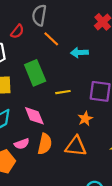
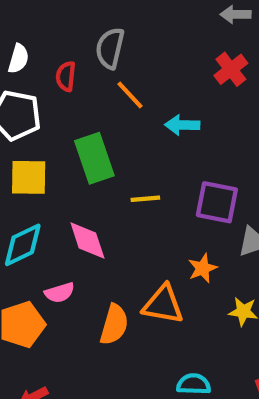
red semicircle: (17, 31) -> (66, 76), turned 144
orange star: (85, 119) -> (203, 268), moved
orange semicircle: (45, 144) -> (114, 325), moved

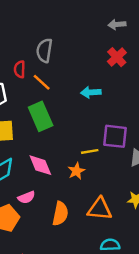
orange line: (130, 95) -> (42, 82), moved
yellow line: (145, 199) -> (90, 151), moved
orange star: (203, 268) -> (76, 171), moved
orange triangle: (163, 304) -> (100, 209), moved

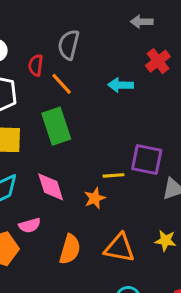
gray arrow: (117, 24) -> (142, 22), moved
cyan arrow: (91, 92) -> (121, 85), moved

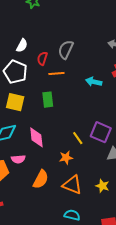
orange line: (62, 84) -> (56, 74), turned -63
green rectangle: (56, 126) -> (48, 100), size x0.7
yellow line: (114, 175) -> (78, 138), turned 48
orange star: (95, 198) -> (66, 158), moved

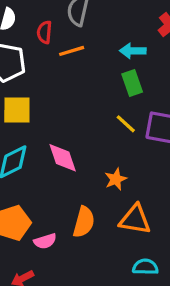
green rectangle: (48, 100) -> (132, 83), moved
yellow line: (78, 138) -> (126, 124), moved
pink semicircle: (18, 159) -> (45, 241), moved

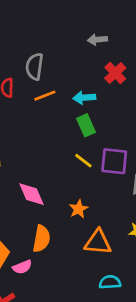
orange line: (72, 51) -> (45, 96), moved
orange semicircle: (84, 222) -> (41, 239), moved

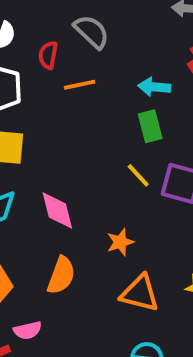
gray semicircle: (35, 67) -> (92, 32), turned 116
orange line: (45, 96) -> (80, 85), moved
pink semicircle: (22, 267) -> (28, 330), moved

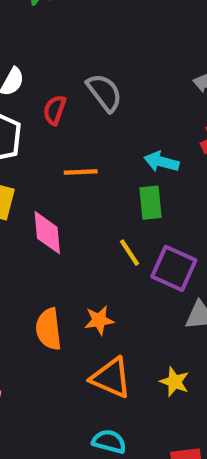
orange line: (80, 85) -> (81, 172), moved
pink diamond: (57, 210) -> (47, 233), moved
orange semicircle: (61, 275) -> (49, 329), moved, turned 144

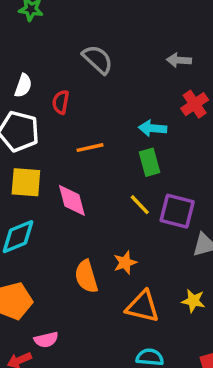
gray semicircle: (104, 93) -> (98, 59), moved

